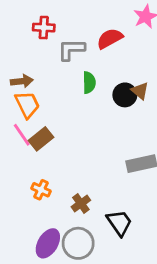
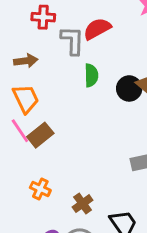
red semicircle: (110, 39) -> (97, 29), moved
gray L-shape: (71, 50) -> (72, 40), turned 92
brown arrow: (22, 81) -> (26, 61), moved

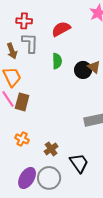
gray L-shape: (72, 40) -> (30, 43), moved
brown arrow: (26, 61) -> (12, 51), turned 77
brown rectangle: (40, 135) -> (22, 102), turned -36

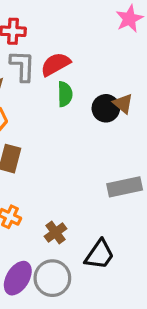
red semicircle: (61, 29) -> (56, 64), moved
black trapezoid: (79, 163) -> (100, 255), turned 70

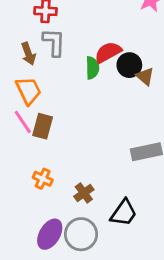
red semicircle: (56, 64) -> (108, 52), moved
black circle: (106, 108) -> (129, 65), moved

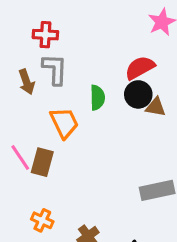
red semicircle: (108, 52) -> (140, 68), moved
brown triangle: (145, 76) -> (156, 107), turned -30
orange trapezoid: (28, 91) -> (64, 123), moved

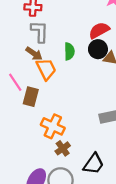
brown arrow: (27, 82) -> (34, 54), moved, turned -35
pink line: (20, 157) -> (15, 82), moved
orange cross: (42, 220) -> (53, 126), moved, size x1.5

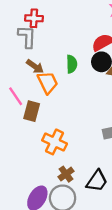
gray L-shape: (40, 32) -> (27, 37), moved
brown cross: (63, 148) -> (66, 174), moved

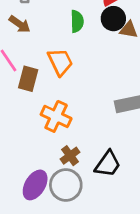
brown arrow: (35, 66) -> (20, 24), moved
orange trapezoid: (48, 82) -> (60, 62), moved

